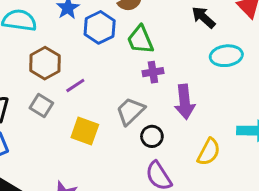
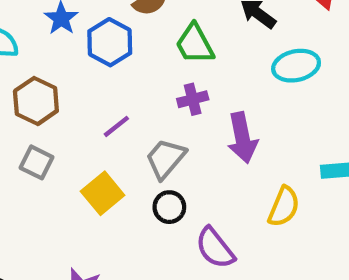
green trapezoid: (140, 40) -> (195, 44), moved
purple line: (75, 86) -> (116, 126), moved
yellow square: (85, 131) -> (103, 193), turned 36
black circle: (152, 136) -> (169, 207), moved

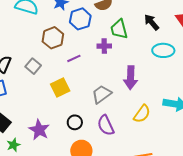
purple cross: (193, 99) -> (104, 46), moved
brown hexagon: (36, 101) -> (53, 38), moved
gray trapezoid: (166, 159) -> (102, 94), moved
black circle: (169, 207) -> (75, 122), moved

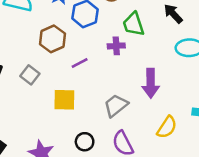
yellow square: (60, 88) -> (64, 100), turned 30

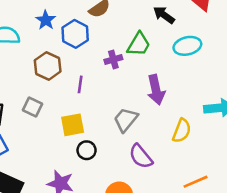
green trapezoid: (134, 24) -> (139, 44), moved, turned -120
purple line: (80, 63) -> (80, 84), turned -42
black circle: (85, 142) -> (87, 150), moved

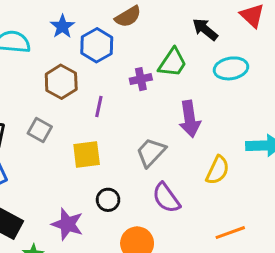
black circle: (87, 150) -> (108, 200), moved

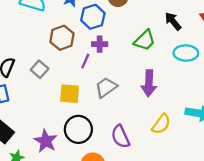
purple cross: (141, 79) -> (100, 44), moved
gray trapezoid: (151, 152) -> (106, 87), moved
black circle: (108, 200) -> (78, 129), size x1.6

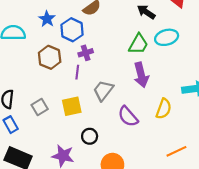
green trapezoid: (145, 40) -> (138, 44), moved
gray square: (40, 69) -> (40, 107), moved, turned 35
black circle: (78, 129) -> (90, 136), size x0.6
purple semicircle: (120, 137) -> (128, 116), moved

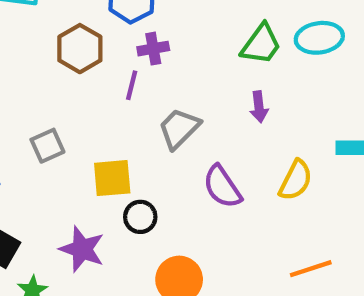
purple arrow: (141, 75) -> (259, 107), size x0.6
yellow square: (72, 106) -> (112, 178), moved

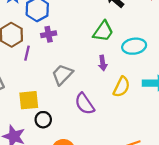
cyan ellipse: (319, 38) -> (134, 46), moved
purple line: (132, 85) -> (27, 53), moved
yellow semicircle: (296, 180) -> (122, 87), moved

